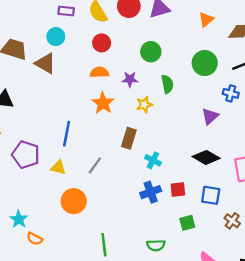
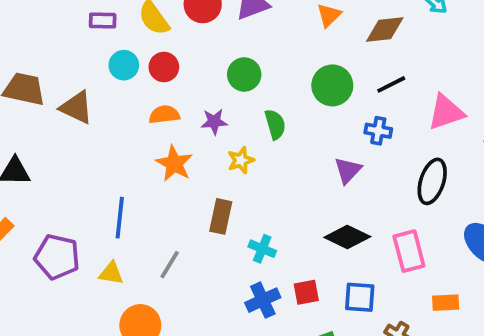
cyan circle: (56, 37) -> (124, 65), moved

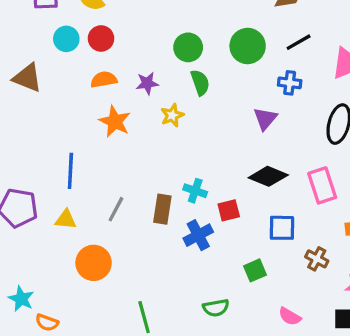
green circle: (244, 74) -> (188, 47), moved
brown rectangle: (221, 216) -> (162, 209), moved
red square: (306, 292) -> (229, 210), moved

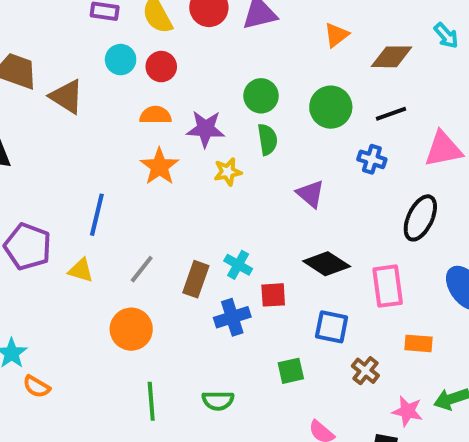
purple star: (147, 83) -> (205, 129), size x1.4
purple triangle: (265, 119) -> (310, 194), moved, turned -40
orange circle: (94, 263) -> (131, 329), moved
green semicircle: (216, 308) -> (218, 401), moved

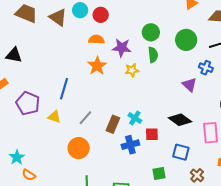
brown triangle: (67, 97) -> (58, 17), moved
purple triangle: (310, 194) -> (190, 85), moved

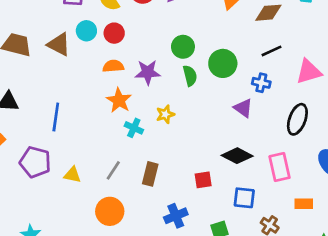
green circle: (186, 40) -> (223, 63), moved
yellow star: (132, 70) -> (165, 114), moved
blue line: (64, 89) -> (56, 117), moved
cyan cross: (135, 118) -> (134, 128), moved
blue cross: (130, 145) -> (176, 216), moved

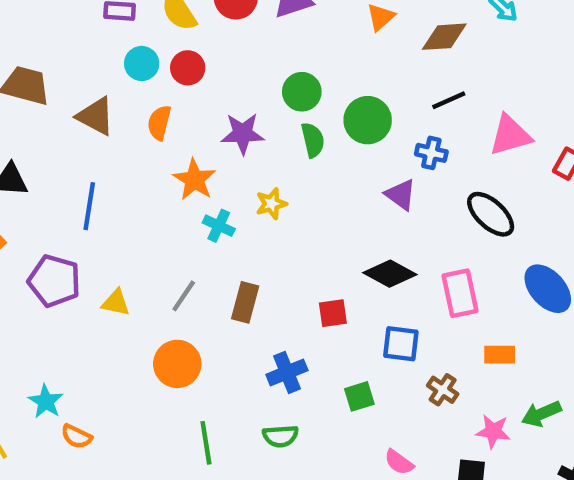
brown triangle: (59, 44) -> (96, 116), moved
orange semicircle: (113, 66) -> (159, 123), moved, turned -72
black ellipse: (297, 119) -> (491, 214), turned -68

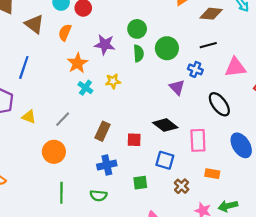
brown rectangle: (245, 302) -> (102, 131), moved

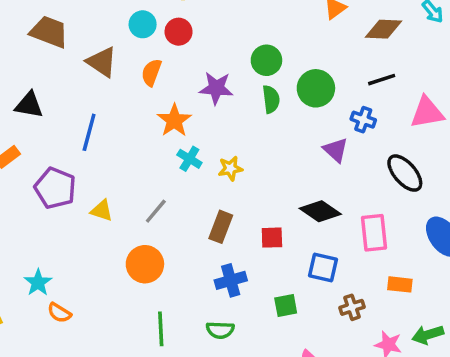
yellow star: (113, 81) -> (230, 168), moved
brown cross: (182, 186) -> (352, 307), turned 32

